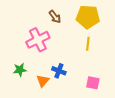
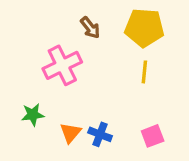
blue cross: (59, 71) -> (100, 134), moved
pink square: (93, 83) -> (153, 136), turned -32

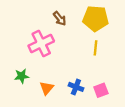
blue cross: (100, 134) -> (76, 87), moved

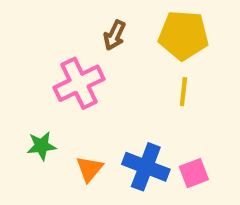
brown arrow: (60, 18) -> (115, 35), turned 64
blue cross: (76, 87) -> (146, 167), size x1.5

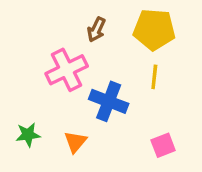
green star: (41, 146) -> (28, 135), moved
blue cross: (146, 167) -> (109, 101), moved

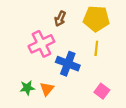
green star: (28, 135) -> (27, 88), moved
pink square: (163, 145) -> (102, 91), turned -32

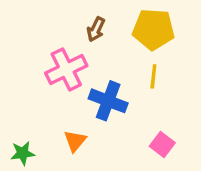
green star: (27, 88) -> (23, 153), moved

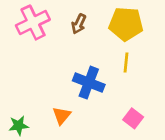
pink cross: (66, 69) -> (33, 22), moved

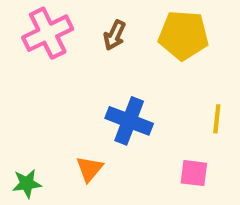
yellow line: (126, 63) -> (217, 119), moved
pink square: (133, 118) -> (194, 173), turned -30

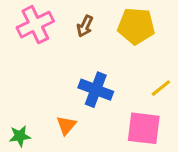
yellow line: (217, 119) -> (161, 88), turned 45
pink square: (194, 173) -> (144, 128), size x1.6

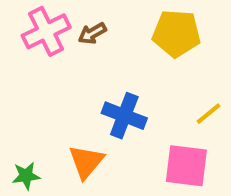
brown arrow: (85, 26) -> (92, 33), moved, turned 35
orange triangle: (66, 125) -> (86, 162), size x1.4

